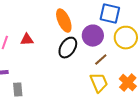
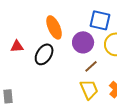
black ellipse: (68, 48) -> (44, 54), moved

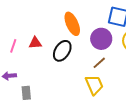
brown line: (91, 66) -> (99, 63), moved
yellow trapezoid: (89, 89) -> (94, 85), moved

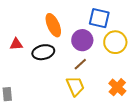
black ellipse: (62, 51) -> (43, 52), turned 45

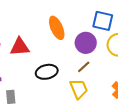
red triangle: (16, 44) -> (20, 47), size x1.5
black ellipse: (43, 52) -> (47, 72), moved

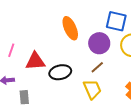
red triangle: (20, 47) -> (35, 61), moved

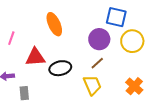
orange ellipse: (70, 28) -> (54, 24), moved
pink line: (11, 50) -> (11, 38), moved

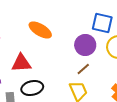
orange ellipse: (54, 24) -> (40, 30), turned -35
black ellipse: (60, 68) -> (32, 88), moved

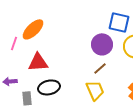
orange ellipse: (40, 30) -> (33, 29), moved, turned -75

